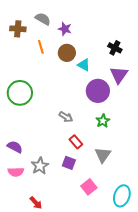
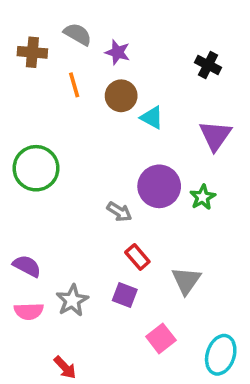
black cross: (115, 48) -> (208, 65), moved
purple circle: (98, 91) -> (159, 186), moved
green star: (103, 121) -> (203, 197), moved

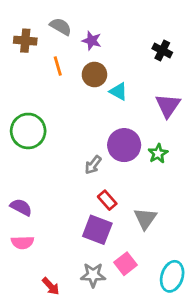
gray arrow: (119, 212) -> (93, 165), turned 96
purple square: (125, 295) -> (97, 230), size x1.5
gray star: (72, 300) -> (93, 275), moved, turned 30

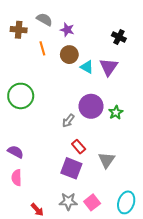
purple triangle: (168, 106) -> (109, 67), moved
pink semicircle: (22, 242) -> (17, 178), turned 91
pink square: (126, 264) -> (92, 202), moved

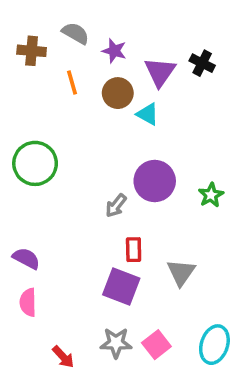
purple triangle: (109, 67) -> (160, 72), moved
green star: (116, 112) -> (211, 195), moved
red rectangle: (79, 147) -> (134, 250), turned 40

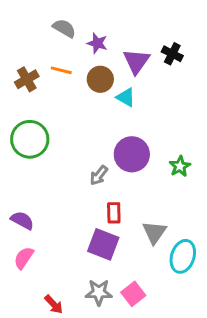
brown cross: (32, 51) -> (27, 79), moved, turned -35
orange line: (72, 82) -> (61, 70), turned -60
pink semicircle: (28, 302) -> (24, 258), turned 35
cyan ellipse: (214, 345) -> (183, 256), moved

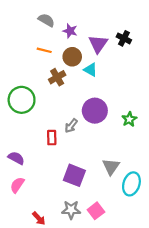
brown cross: (27, 79) -> (57, 77), moved
red rectangle: (114, 213) -> (52, 138), moved

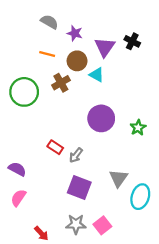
green circle: (22, 100) -> (24, 92), moved
gray arrow: (71, 126) -> (76, 155), moved
red rectangle: (52, 138) -> (55, 147), turned -56

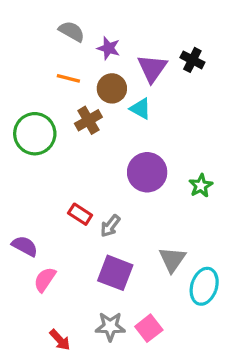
pink semicircle: (18, 198) -> (45, 280), moved

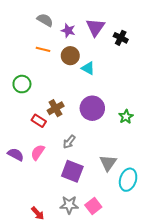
purple triangle: (152, 68) -> (95, 27), moved
brown cross: (88, 120) -> (56, 108), moved
green circle: (35, 134) -> (22, 84), size x0.7
red rectangle: (80, 214) -> (39, 121), moved
pink semicircle: (45, 280) -> (38, 152), moved

